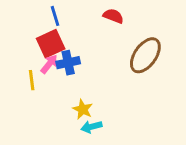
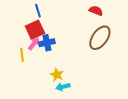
red semicircle: (113, 16) -> (96, 11), moved

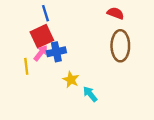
brown ellipse: (100, 38) -> (120, 46), turned -35
yellow star: (57, 75) -> (71, 80), moved
cyan arrow: (63, 87) -> (90, 94), moved, turned 64

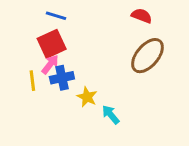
blue line: (46, 13) -> (56, 16), turned -56
brown ellipse: (120, 46) -> (147, 56), turned 40
blue cross: (56, 52) -> (62, 78), moved

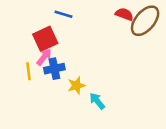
blue line: (56, 16) -> (63, 14), moved
brown ellipse: (147, 56) -> (145, 21), moved
yellow star: (87, 97) -> (76, 85), turned 30

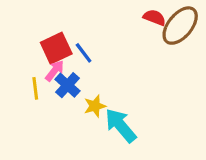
blue line: (63, 14) -> (84, 53), moved, turned 36
blue cross: (54, 69) -> (67, 85), turned -36
cyan arrow: (97, 101) -> (121, 125), size x1.6

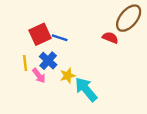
red semicircle: (154, 18) -> (110, 38), moved
blue line: (84, 53) -> (60, 38), turned -35
pink arrow: (55, 71) -> (39, 76), moved, turned 105

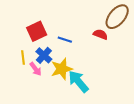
blue line: (60, 38) -> (65, 40), moved
yellow star: (68, 76) -> (62, 69), size x1.5

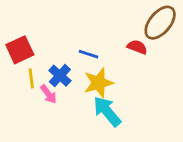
red square: (37, 31) -> (20, 50), moved
yellow star: (62, 69) -> (99, 83), moved

